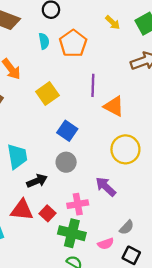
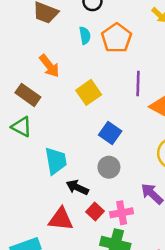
black arrow: (37, 181) -> (77, 187), turned -132
red square: (47, 213) -> (95, 211), moved

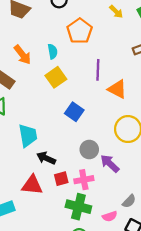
cyan semicircle: (85, 35) -> (53, 51), moved
gray circle: (109, 167) -> (89, 150), moved
red square: (95, 211) -> (61, 179), turned 32

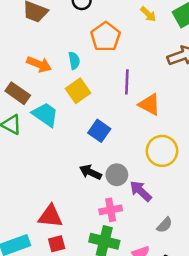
orange arrow: (22, 55) -> (39, 64), turned -30
cyan trapezoid: (28, 135) -> (45, 115), moved, turned -45
black arrow: (46, 158) -> (90, 172), moved
red square: (61, 179) -> (57, 244), moved
gray semicircle: (129, 201) -> (164, 225), moved

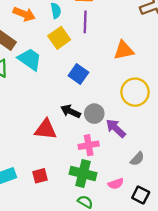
purple line: (127, 82) -> (85, 22), moved
orange triangle: (149, 104) -> (124, 50), turned -40
red triangle: (50, 216) -> (46, 129), moved

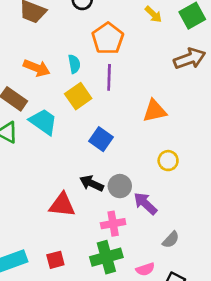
yellow circle: (135, 92) -> (168, 161), size x0.6
green cross: (83, 174) -> (106, 257), turned -30

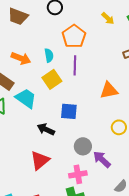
blue square: (101, 139) -> (69, 111), turned -30
black arrow: (92, 183) -> (46, 129), moved
red triangle: (62, 205) -> (40, 160), turned -45

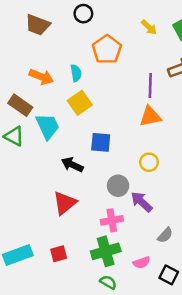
purple line: (75, 65) -> (150, 85), moved
cyan trapezoid: (26, 98) -> (47, 126), turned 30
yellow circle: (119, 127) -> (149, 162), moved

